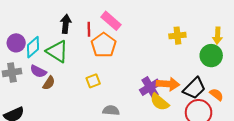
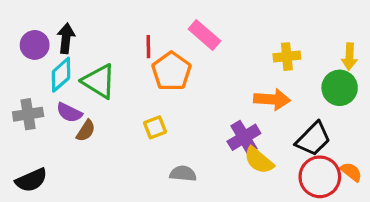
pink rectangle: (111, 21) -> (204, 35), moved
black arrow: (66, 24) -> (66, 38), moved
purple circle: (16, 43) -> (35, 45), moved
orange arrow: (168, 84) -> (272, 99), moved
orange semicircle: (216, 95) -> (351, 172), moved

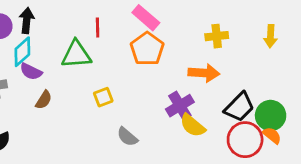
orange pentagon: (171, 71) -> (147, 49), moved
green triangle: (99, 81) -> (76, 55), moved, turned -36
green circle: (340, 88) -> (271, 116), moved
purple semicircle: (69, 113) -> (31, 72), moved
gray semicircle: (183, 174) -> (127, 137), turned -145

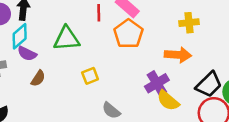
red line: (98, 28) -> (99, 13), moved

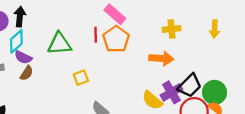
red line: (99, 13) -> (96, 35), moved
brown semicircle: (38, 78) -> (27, 73), moved
purple cross: (157, 83) -> (172, 92), moved

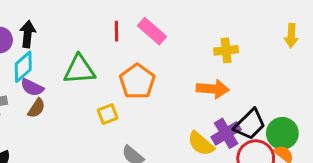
yellow arrow: (215, 29) -> (291, 36), moved
red line: (96, 35) -> (116, 31), moved
orange pentagon: (116, 39) -> (137, 81), moved

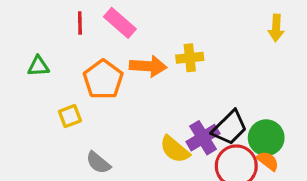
yellow cross: (226, 50) -> (190, 58), moved
green triangle: (79, 70) -> (38, 66), size x0.6
orange arrow: (213, 89) -> (148, 66), moved

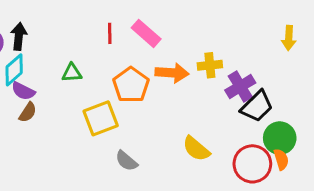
yellow square: (70, 116) -> (101, 118), size x1.6
black trapezoid: (230, 128) -> (257, 106), moved
purple cross: (203, 138) -> (240, 87), moved
orange semicircle: (268, 161) -> (281, 159), turned 35

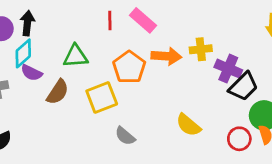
green triangle: (72, 73) -> (76, 56), size x1.4
purple cross: (240, 87) -> (228, 69), turned -36
brown semicircle: (28, 112) -> (58, 92), moved, size x1.4
red circle: (252, 164) -> (239, 139), size x0.7

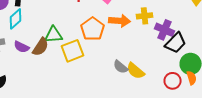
green triangle: (76, 56) -> (54, 35), moved
purple semicircle: (31, 73) -> (22, 47), moved
gray semicircle: (125, 136) -> (121, 67), moved

